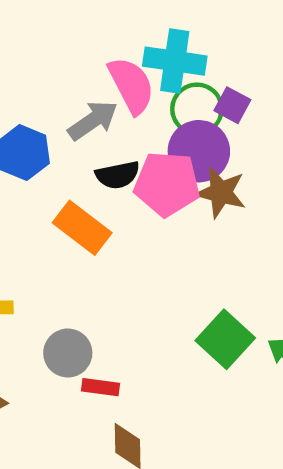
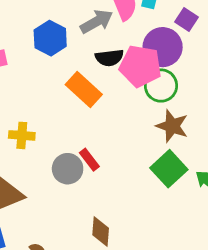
green circle: (197, 109) -> (161, 86), moved
brown star: (221, 193) -> (172, 126), moved
red rectangle: (101, 387) -> (89, 160), moved, turned 40

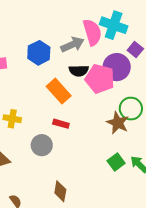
green circle: (161, 86) -> (131, 109), moved
red rectangle: (89, 160) -> (61, 124), moved, turned -42
green square: (169, 169) -> (116, 162), moved, size x0.7

